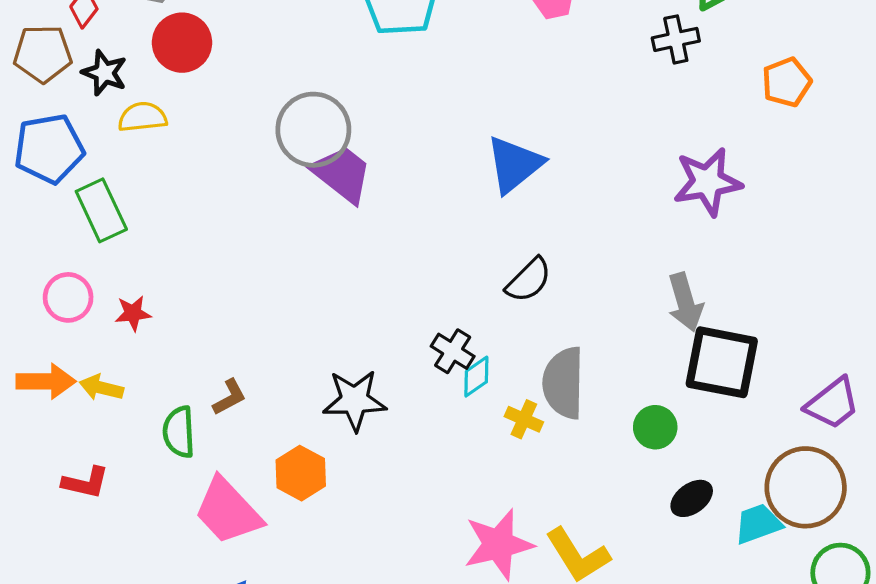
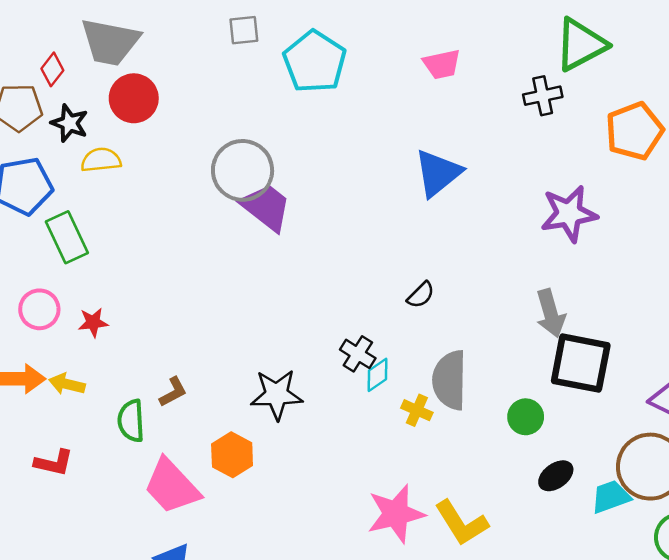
orange pentagon: (787, 82) -> (634, 131), size x1.4
blue triangle: (514, 164) -> (438, 173), moved
black semicircle: (529, 280) -> (421, 295), size x0.7

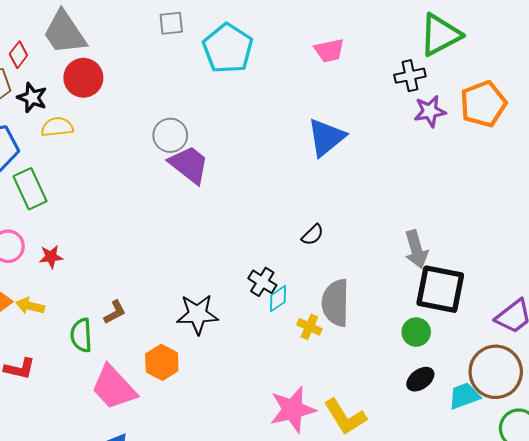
gray trapezoid: (110, 42) -> (65, 33), turned 45
gray circle: (243, 170) -> (170, 135), size x0.7
purple star: (569, 214) -> (430, 111), moved, size x0.7
green circle: (526, 417) -> (416, 332), moved

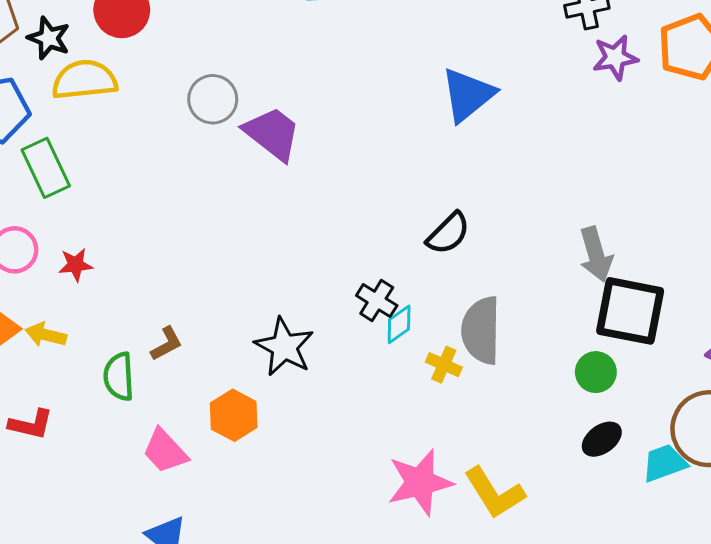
yellow semicircle: (57, 127) -> (85, 80), size x1.4
gray circle: (170, 135) -> (213, 99), moved
black semicircle: (313, 235) -> (448, 233), size x1.4
black star: (197, 314) -> (284, 347), turned 30
pink trapezoid: (114, 388) -> (165, 451), size x0.7

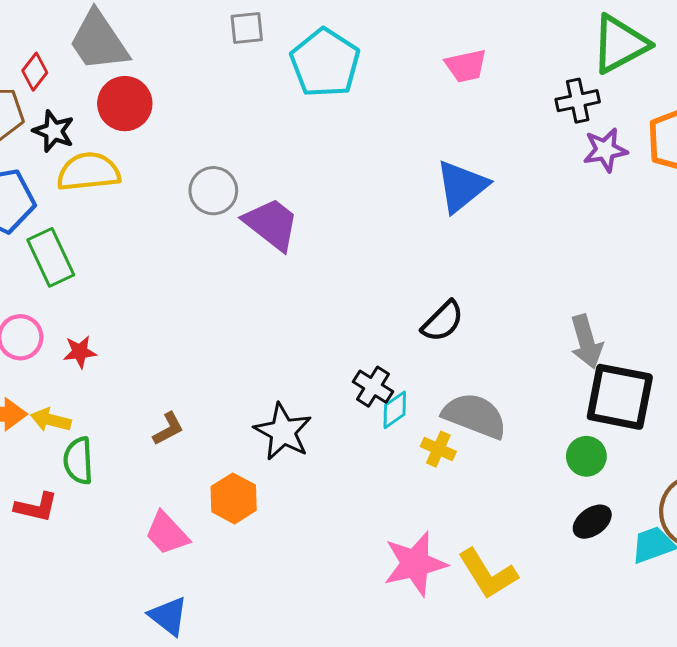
gray semicircle: (481, 330) -> (475, 416), turned 110
green semicircle: (119, 377) -> (78, 461), moved

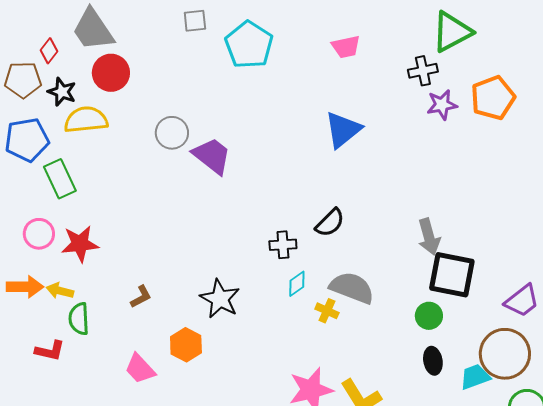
red star: (80, 352) -> (80, 244), size x1.6
black cross: (373, 387) -> (283, 245), moved, turned -36
black ellipse: (592, 522) -> (433, 361), turned -64

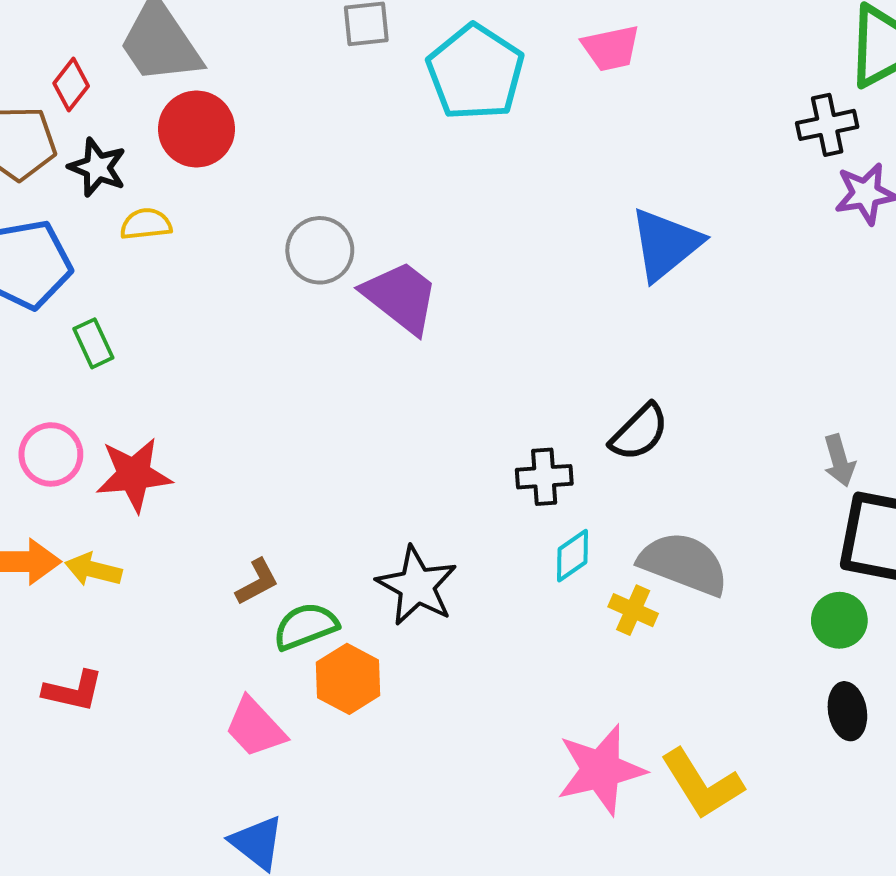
pink trapezoid: (346, 47) -> (611, 48), moved
yellow semicircle: (86, 120) -> (146, 224), size x0.6
green rectangle: (60, 179) -> (93, 343), size x0.6
gray arrow: (429, 237) -> (839, 461), size x0.7
green semicircle: (79, 319) -> (306, 626), moved, turned 72

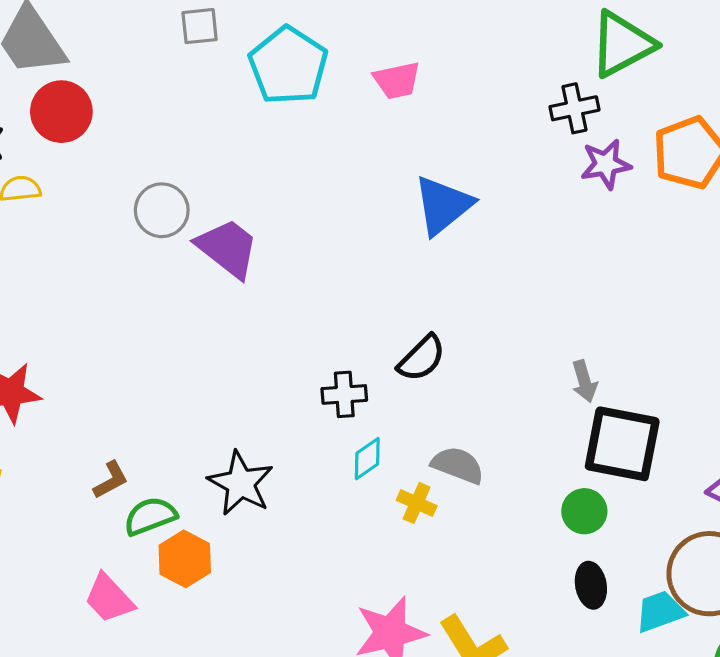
pink trapezoid: (611, 48) -> (397, 80), moved
gray semicircle: (684, 564) -> (458, 465), size x0.7

